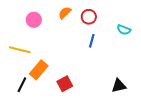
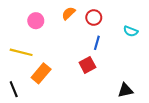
red square: (65, 84) -> (87, 65), moved
black line: (22, 85) -> (14, 89), moved, turned -49

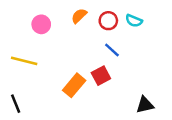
cyan semicircle: (131, 31) -> (134, 21), moved
blue line: (97, 43) -> (112, 50), turned -64
orange rectangle: (41, 73) -> (74, 85), moved

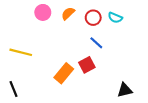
pink circle: (41, 24) -> (43, 12), moved

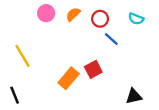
cyan semicircle: (115, 18) -> (136, 19), moved
blue line: (96, 43) -> (111, 39), moved
yellow line: (21, 52) -> (22, 56), turned 45

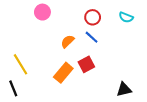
orange semicircle: (73, 14) -> (68, 41), moved
blue line: (111, 39) -> (92, 37), moved
yellow line: (22, 56) -> (20, 64), moved

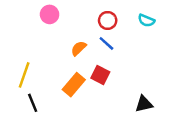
yellow line: (20, 64) -> (24, 75), turned 50
red square: (86, 64) -> (100, 75), turned -35
black line: (13, 88) -> (33, 103), moved

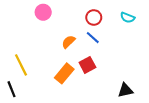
yellow line: (24, 75) -> (21, 65), turned -45
red square: (100, 75) -> (87, 65), turned 35
black line: (33, 103) -> (12, 89), moved

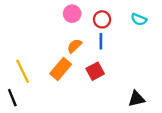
pink circle: (43, 12) -> (72, 14), moved
blue line: (93, 38) -> (101, 41), turned 48
orange rectangle: (64, 73) -> (61, 69), moved

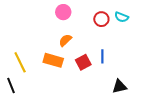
red circle: (102, 19) -> (101, 19), moved
blue line: (101, 41) -> (102, 56), moved
orange rectangle: (61, 69) -> (53, 60), turned 66

